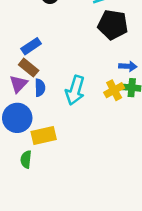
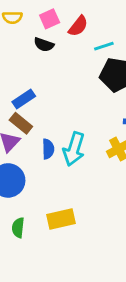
blue semicircle: (40, 88) -> (48, 149), moved
yellow rectangle: (44, 135) -> (61, 219), moved

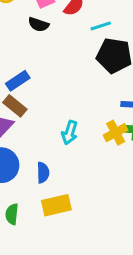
blue semicircle: (48, 149) -> (43, 173), moved
cyan arrow: (74, 149) -> (70, 133), size x0.7

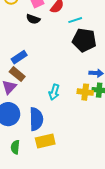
yellow cross: (116, 133) -> (85, 92), turned 35
blue semicircle: (43, 173) -> (36, 119), size x1.6

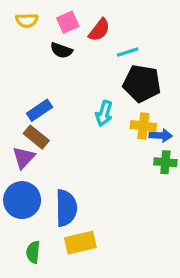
cyan arrow: (54, 92) -> (104, 113), moved
yellow cross: (85, 92) -> (143, 126), moved

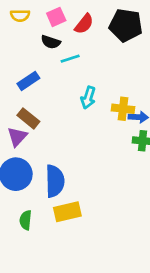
cyan line: (128, 52) -> (70, 59), moved
black pentagon: (142, 83) -> (126, 25), moved
blue rectangle: (39, 110) -> (28, 81), moved

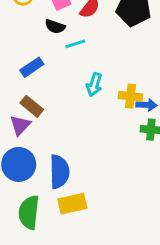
green semicircle: (26, 220) -> (29, 212), size x1.6

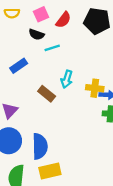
brown rectangle: (32, 106) -> (47, 94), moved

